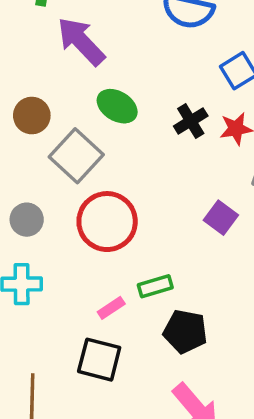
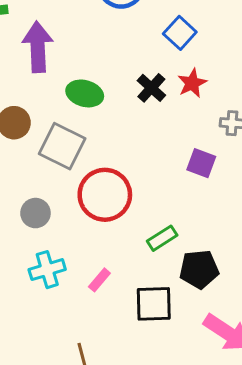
purple arrow: (81, 41) -> (38, 47), turned 57
pink rectangle: (111, 308) -> (99, 280), moved
black square: (99, 360) -> (154, 304), moved

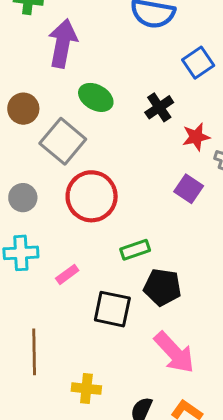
red star: (192, 83) -> (196, 137), moved

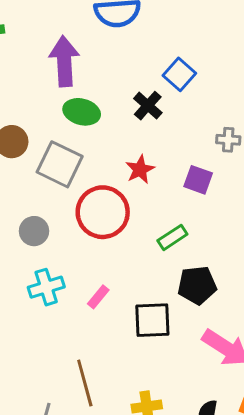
purple arrow: (63, 43) -> (64, 61), moved
blue square: (198, 63) -> (179, 74), moved
red star: (196, 137) -> (140, 169), moved
green rectangle: (135, 250) -> (172, 237), moved

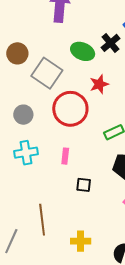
green ellipse: (82, 112) -> (83, 51), moved
pink rectangle: (98, 297) -> (65, 156), moved, turned -42
black square: (152, 320) -> (84, 185), moved, size x0.6

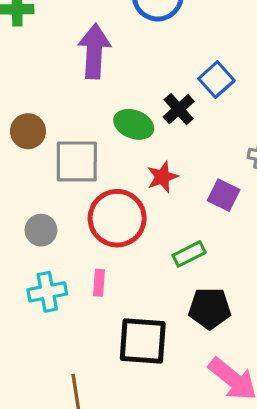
gray square: (47, 73) -> (77, 161), turned -32
pink rectangle: (65, 156) -> (99, 283), moved
black square: (84, 185) -> (143, 341), size x2.0

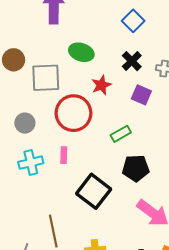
black cross: (179, 109) -> (132, 61), moved
black square: (143, 341) -> (94, 191), turned 36

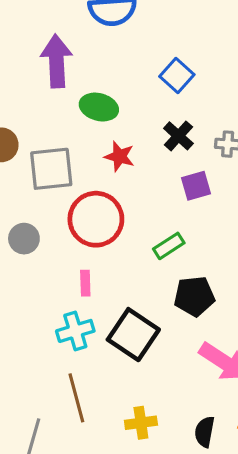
green ellipse: (81, 52) -> (99, 107), moved
red star: (101, 85) -> (119, 156), moved, turned -30
purple square: (141, 95) -> (196, 186), turned -36
cyan cross: (31, 163) -> (75, 331), moved

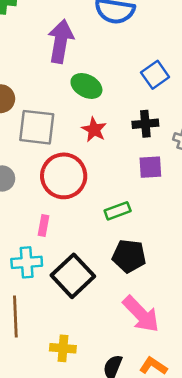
black cross: (178, 136) -> (145, 124), turned 30

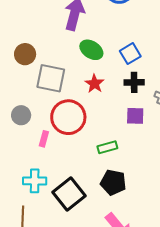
blue square: (155, 75) -> (130, 54), moved
pink rectangle: (43, 226) -> (44, 139), moved

